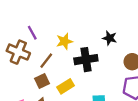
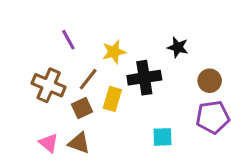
brown cross: (18, 52) -> (49, 85), moved
yellow rectangle: (66, 86) -> (112, 99), moved, turned -42

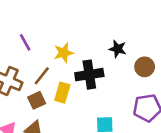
brown circle: (210, 81) -> (145, 67), moved

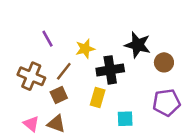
black star: (118, 49) -> (138, 45), size x1.5
yellow rectangle: (62, 93) -> (98, 97), moved

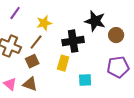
purple line: (48, 39) -> (15, 13), moved, turned 64
yellow star: (85, 49) -> (44, 23), moved

